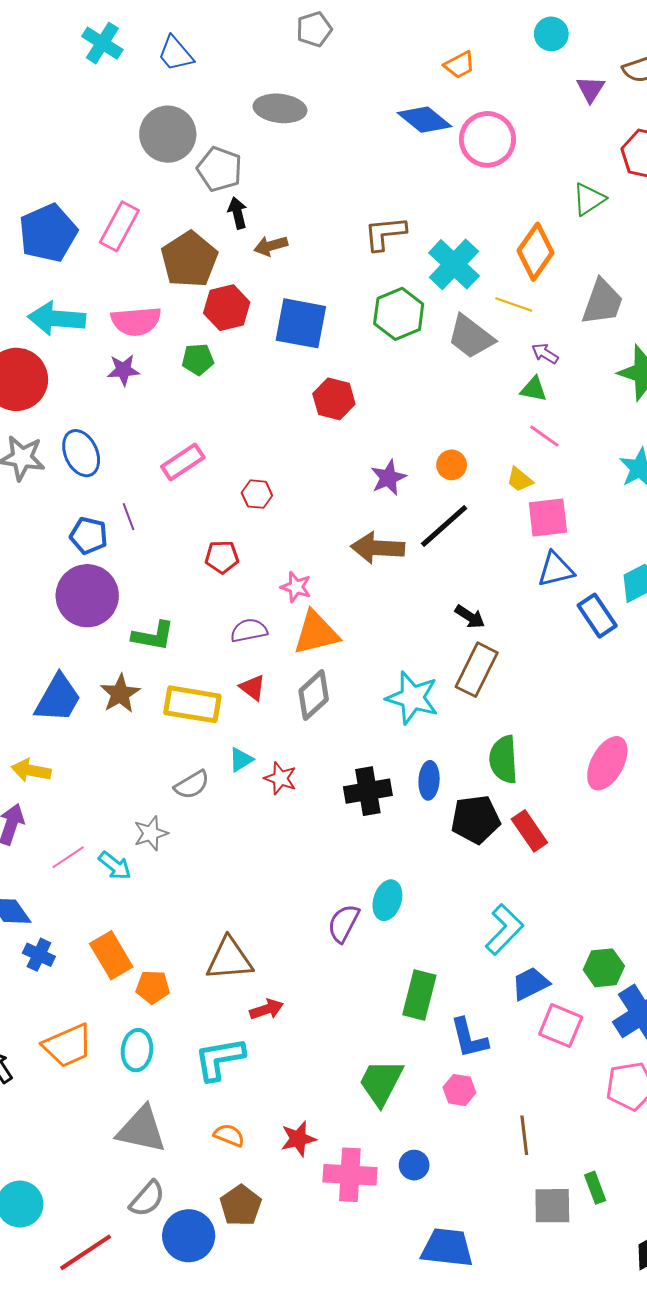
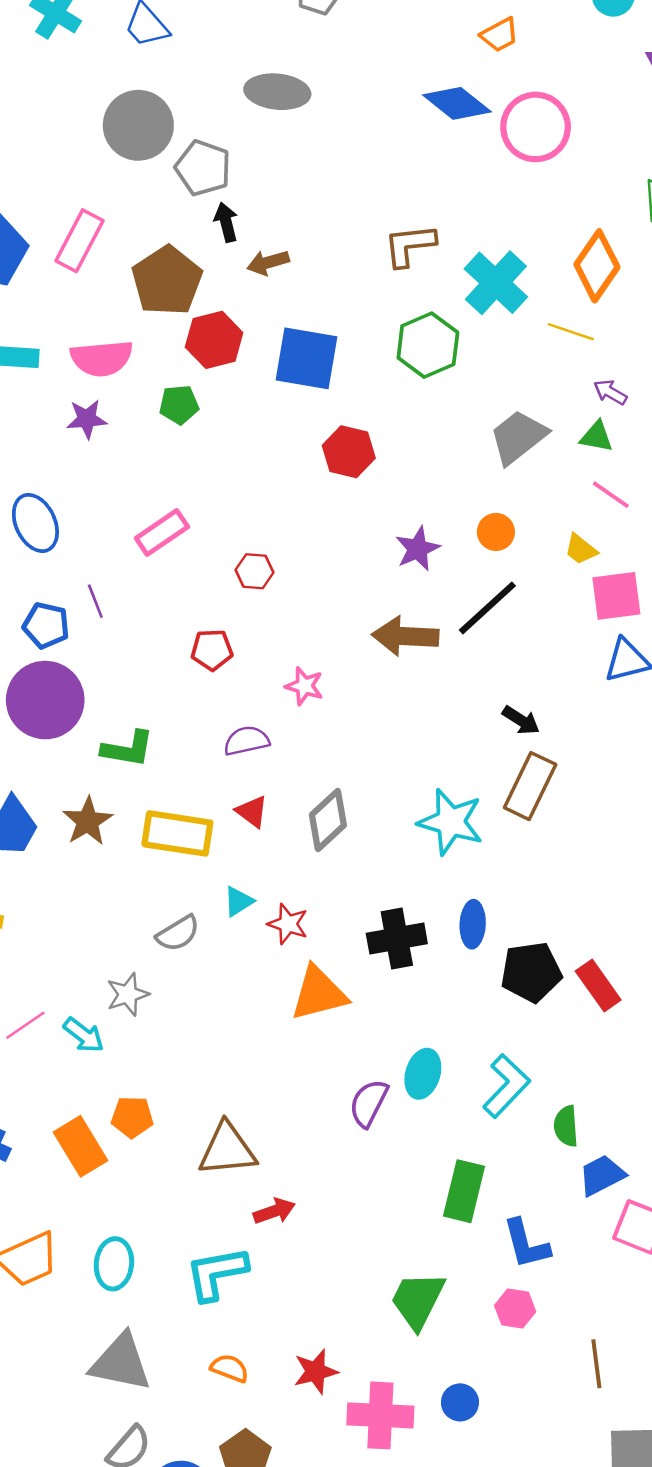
gray trapezoid: (471, 337) -> (518, 437), moved, turned 105
orange triangle: (316, 633) -> (319, 993), moved
green semicircle: (503, 759) -> (566, 1126), moved, size x0.7
cyan L-shape: (504, 929) -> (506, 1086), moved
orange pentagon: (153, 987) -> (132, 1117), moved

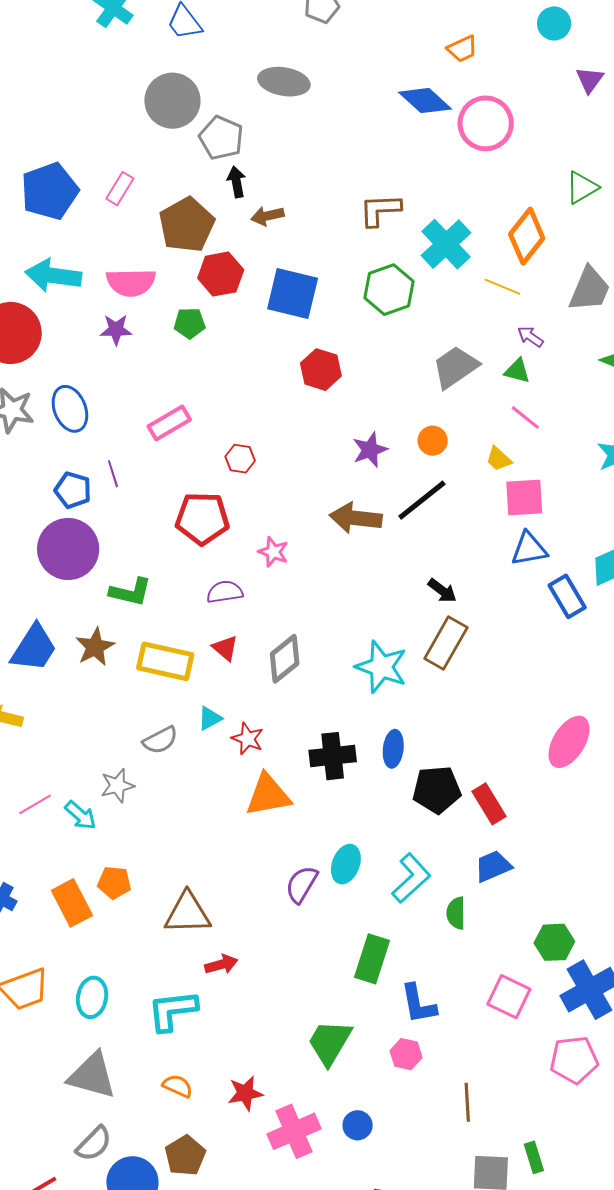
pink rectangle: (79, 241) -> (120, 189), size x0.7
red pentagon: (212, 650) -> (202, 518), size x1.6
blue trapezoid: (602, 1175) -> (493, 866), moved
pink cross: (380, 1415) -> (294, 1131), turned -30

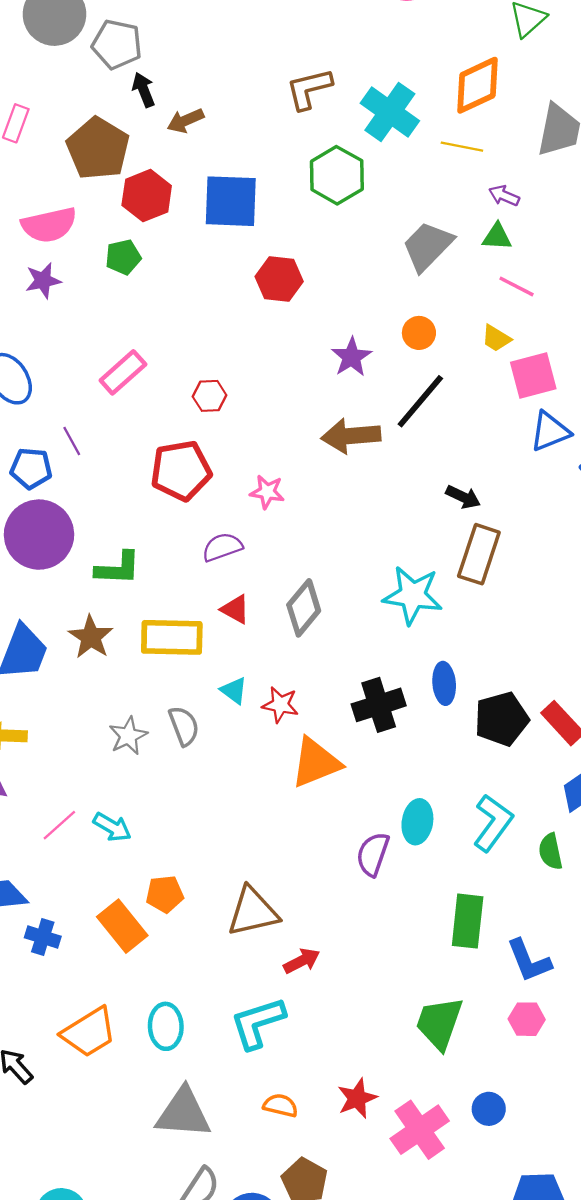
orange diamond: (527, 236) -> (477, 85), turned 38
cyan triangle: (210, 718) -> (234, 691), turned -44
gray semicircle: (160, 740) -> (184, 726), turned -72
gray star: (117, 786) -> (128, 736), moved

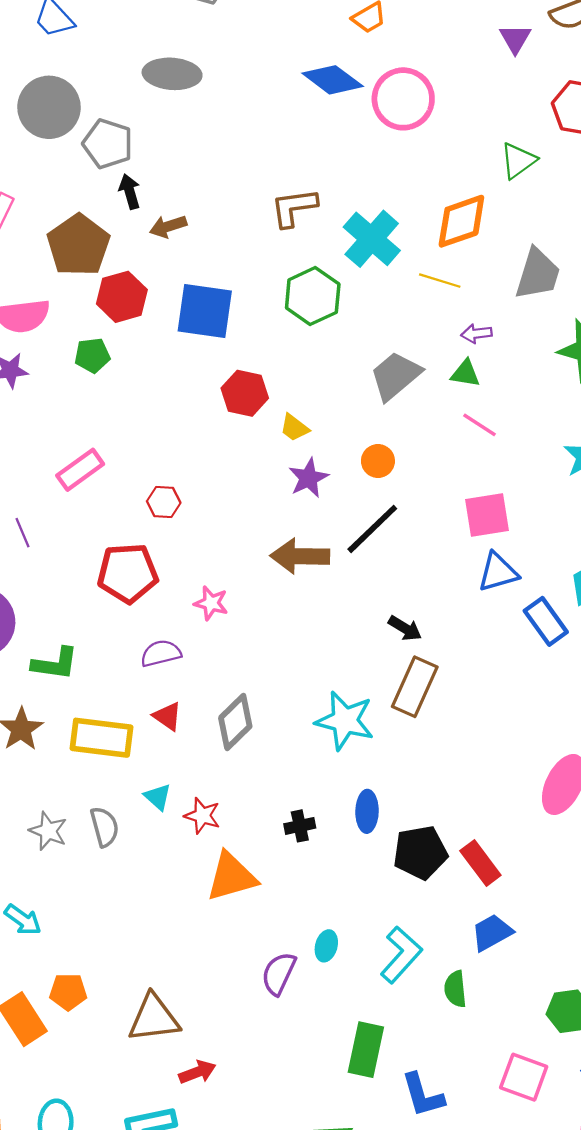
purple arrow: (504, 196) -> (476, 334), turned -36
yellow trapezoid: (496, 338) -> (294, 428), moved
black cross: (379, 705) -> (300, 826), size x0.6
gray star: (128, 736) -> (48, 831), turned -30
cyan ellipse: (417, 822) -> (326, 946), size x0.7

